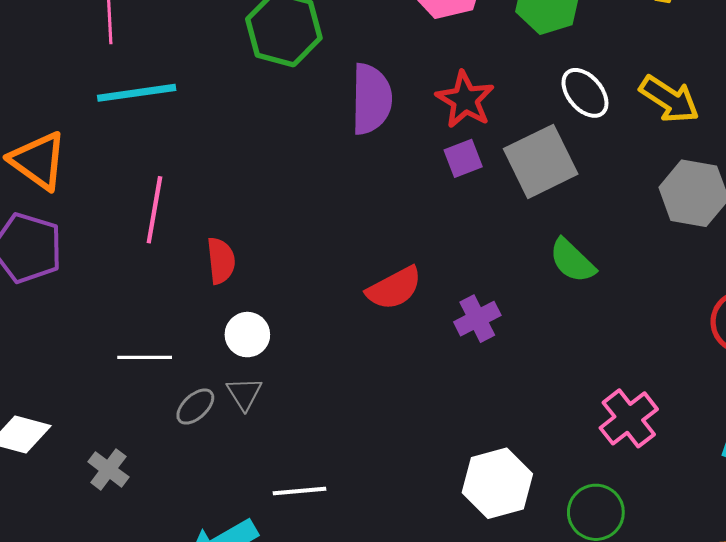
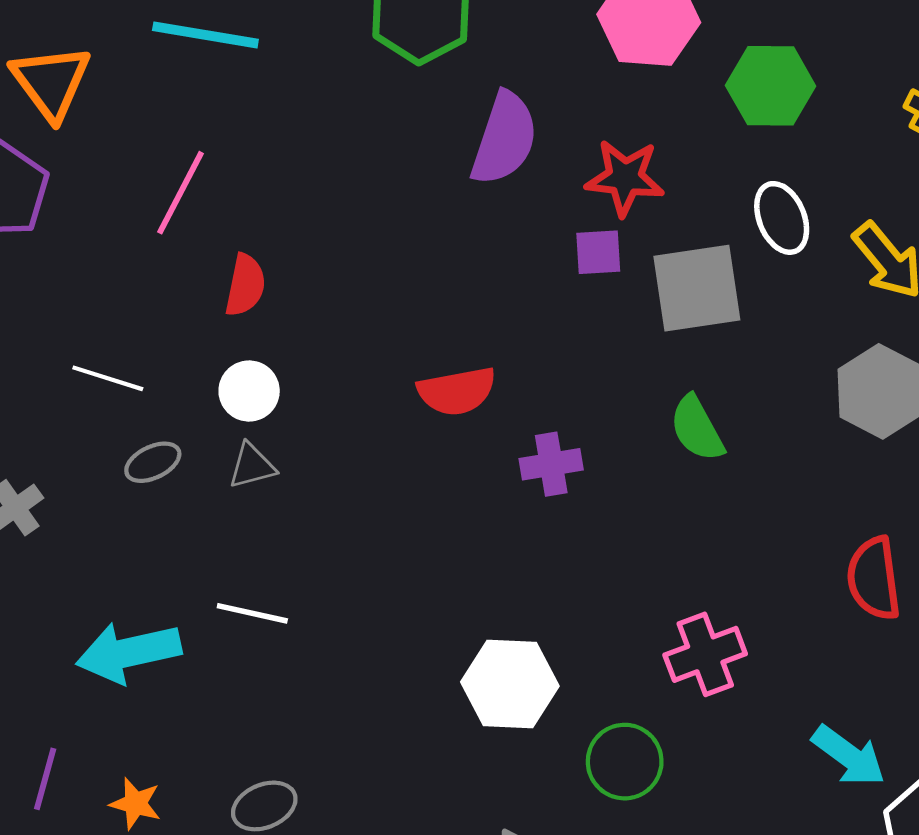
red star: (465, 100) -> (625, 178), turned 30
gray triangle: (244, 393) -> (252, 466), moved, turned 30

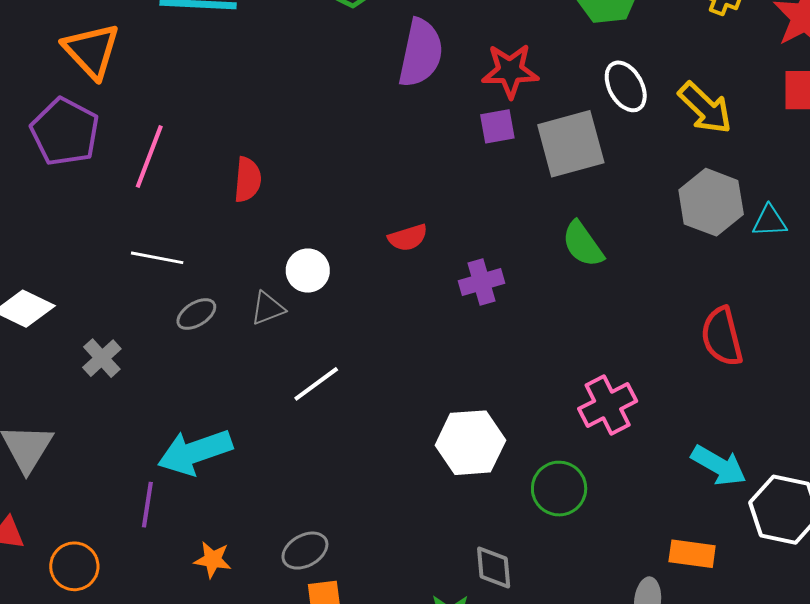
pink line: (180, 193) -> (149, 156), moved
white circle: (249, 391) -> (308, 271), moved
red semicircle: (457, 391) -> (408, 238), size x0.7
white line: (252, 613) -> (316, 384), moved, turned -42
purple line: (45, 779) -> (147, 505), moved

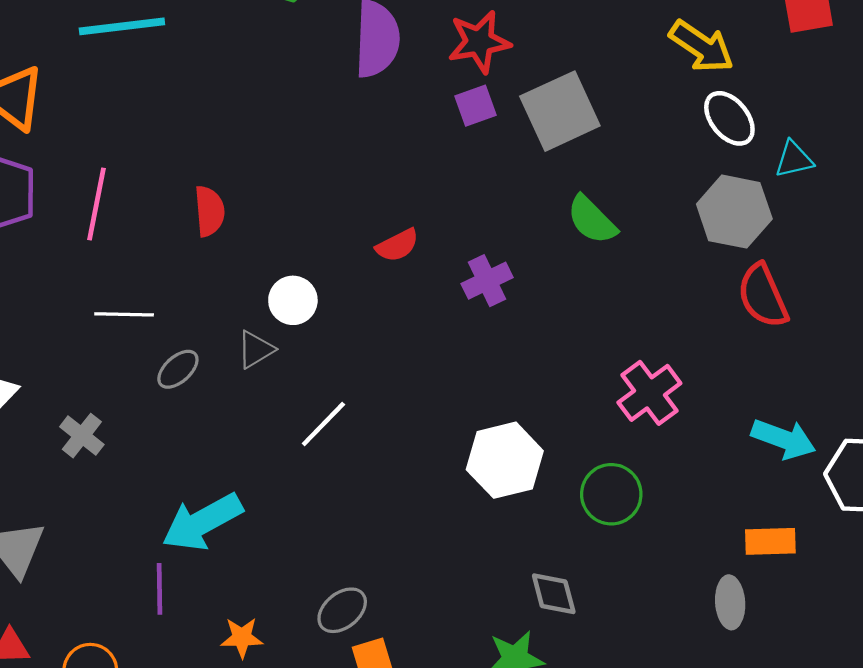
white ellipse: (626, 86) -> (729, 118), moved
gray hexagon: (711, 202) -> (734, 212), moved

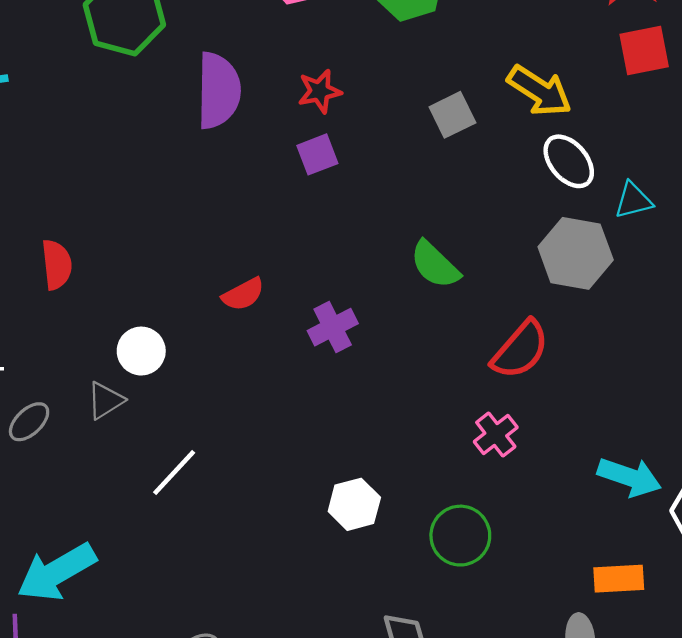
red star: (479, 42) -> (320, 91), size x0.7
gray square: (560, 111) -> (452, 115), moved, size x0.6
red semicircle: (763, 296) -> (520, 350), moved, turned -114
pink cross: (649, 393) -> (496, 435), size x0.7
white hexagon: (505, 460) -> (354, 504), size x0.7

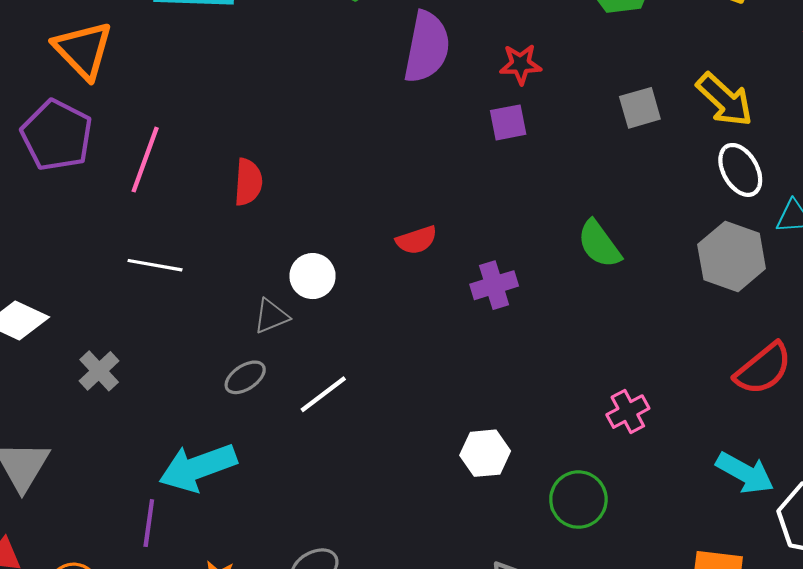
red semicircle: (520, 350) -> (763, 369), moved
gray ellipse: (29, 422) -> (245, 377), moved

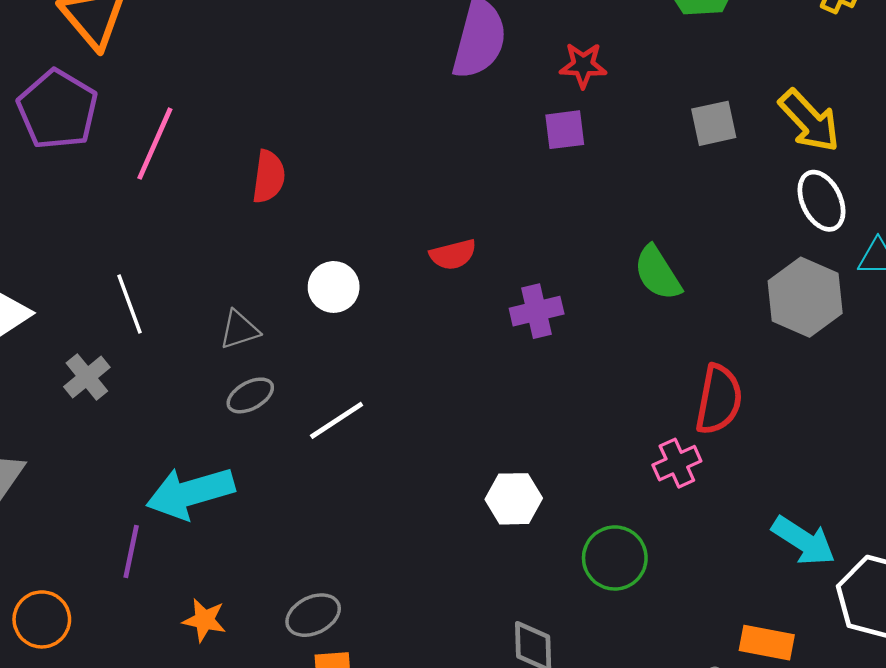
white line: (155, 265) -> (130, 304), moved, turned 56
gray triangle: (271, 316) -> (239, 330), moved
red semicircle: (763, 369) -> (719, 399), moved, turned -44

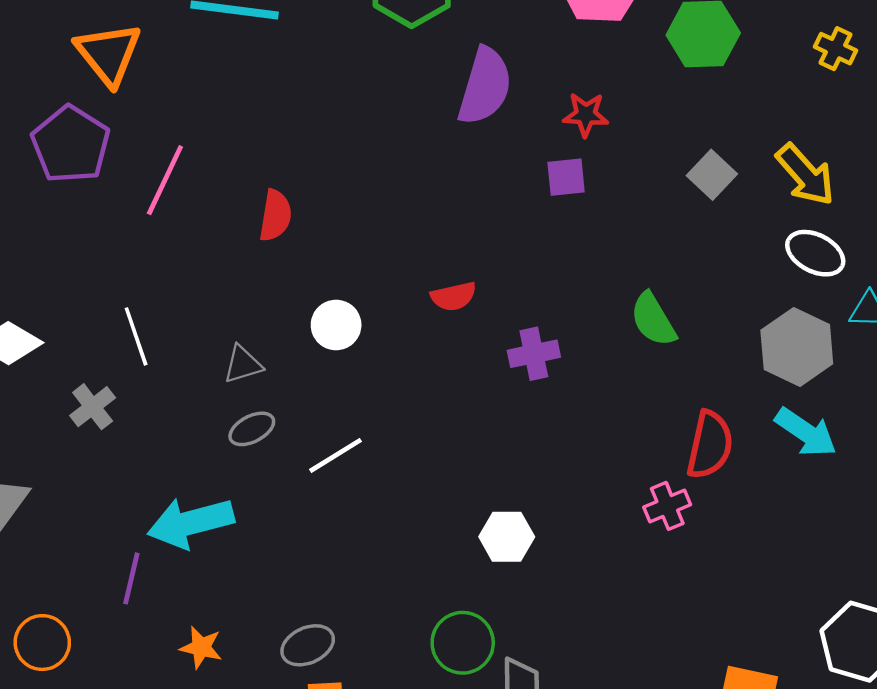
gray square: (714, 123) -> (712, 175), turned -36
white ellipse: (821, 201) -> (815, 253), turned -38
cyan arrow: (804, 541) -> (806, 432), moved
green circle: (615, 558) -> (463, 643), moved

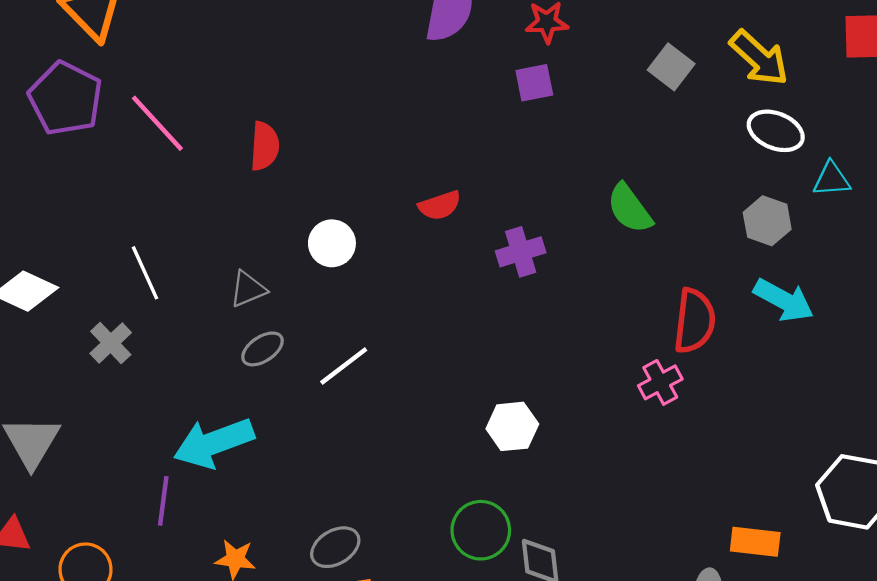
pink line: (165, 180) -> (157, 123), turned -62
gray hexagon: (797, 347) -> (767, 221), size x0.7

